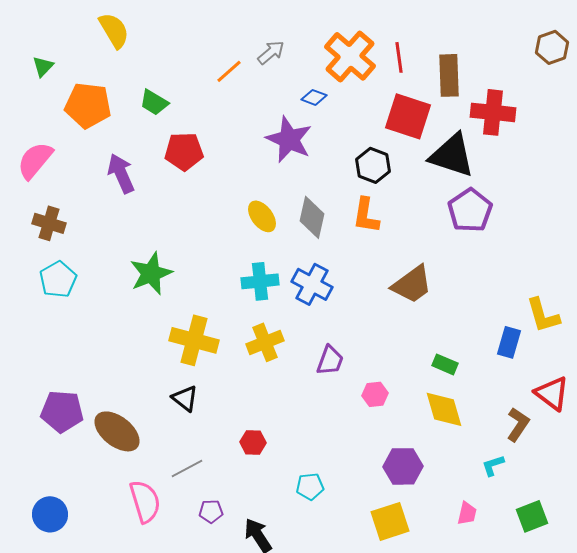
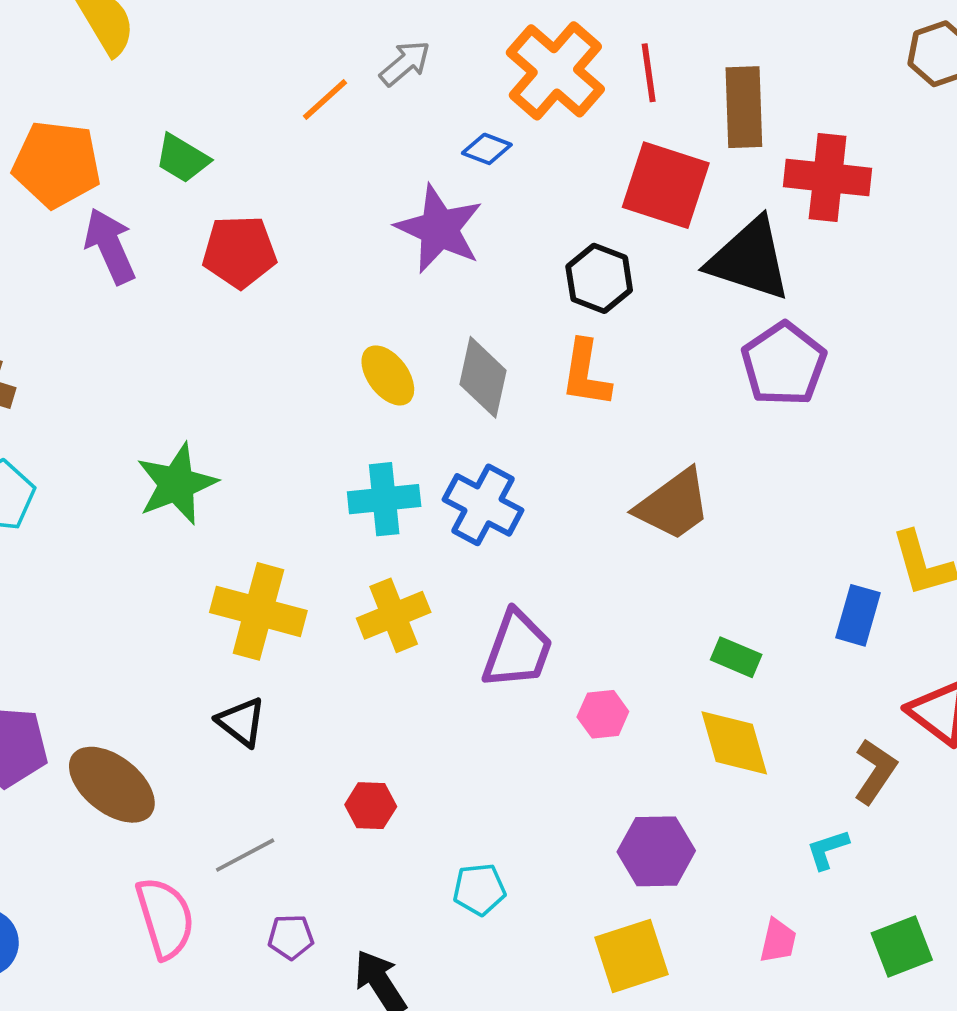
purple arrow: (121, 173) -> (110, 246), moved
purple trapezoid: (330, 360) -> (517, 650), size x1.4

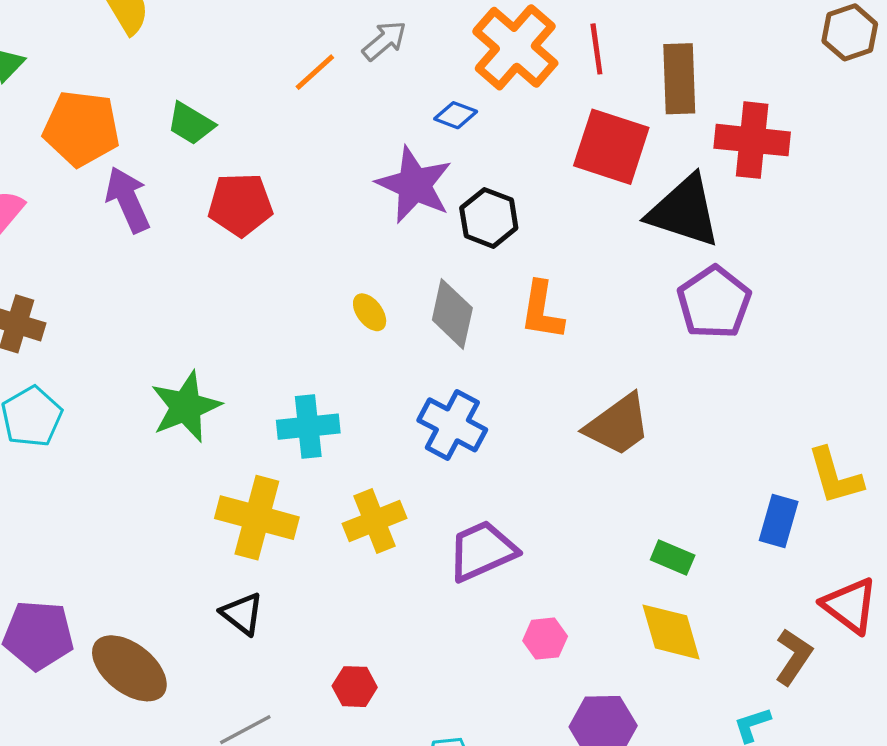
black hexagon: (599, 278) -> (489, 218), moved
yellow ellipse: (388, 375) -> (370, 312), size x0.7
cyan cross: (384, 499) -> (308, 427), moved
purple trapezoid: (517, 650) -> (482, 551), turned -134
pink hexagon: (603, 714) -> (545, 639), moved

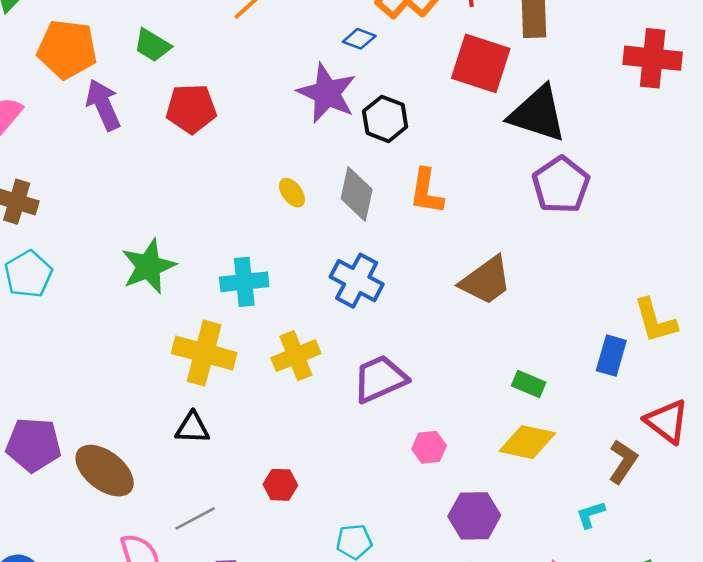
red cross: (752, 140) -> (653, 58), moved
black triangle: (242, 614) -> (192, 428), turned -36
yellow diamond: (671, 632) -> (527, 442), turned -62

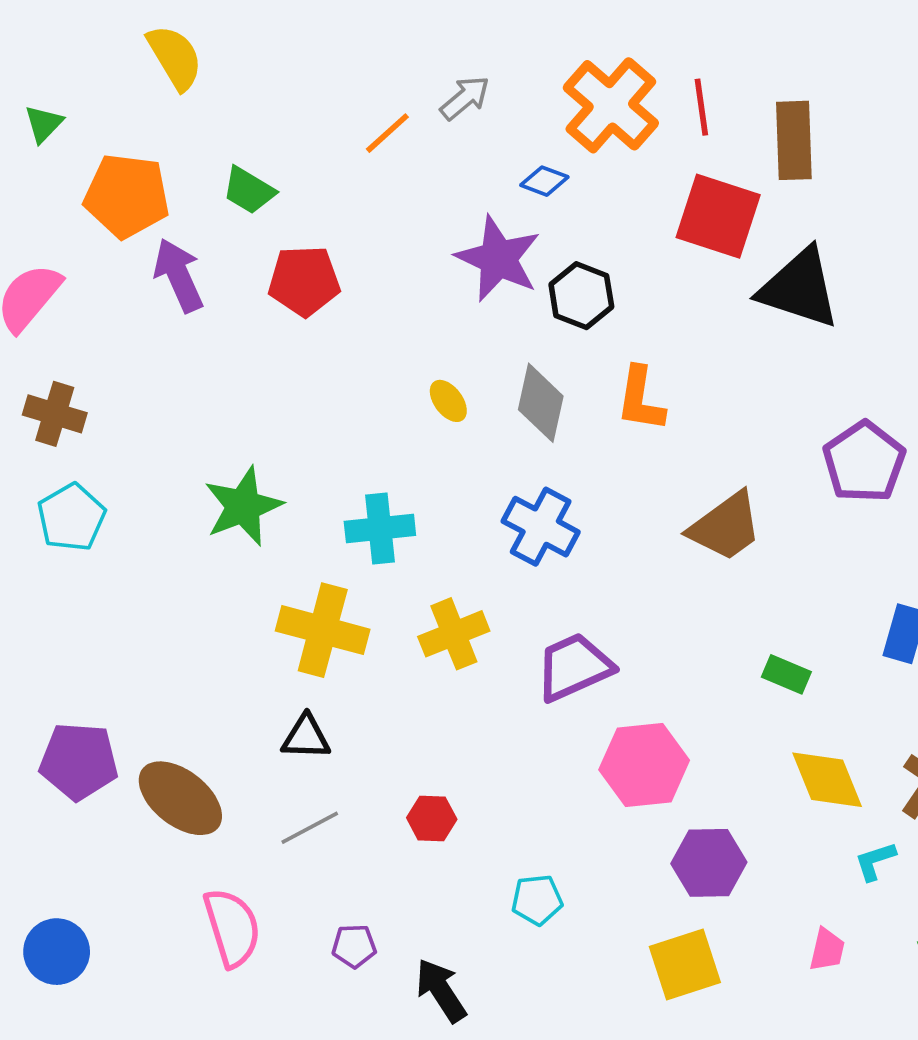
purple pentagon: (561, 185) -> (864, 462), moved
yellow diamond: (527, 442) -> (827, 780), moved, turned 56
pink hexagon: (429, 447) -> (644, 765), size x1.8
gray line: (195, 518) -> (310, 828), moved

